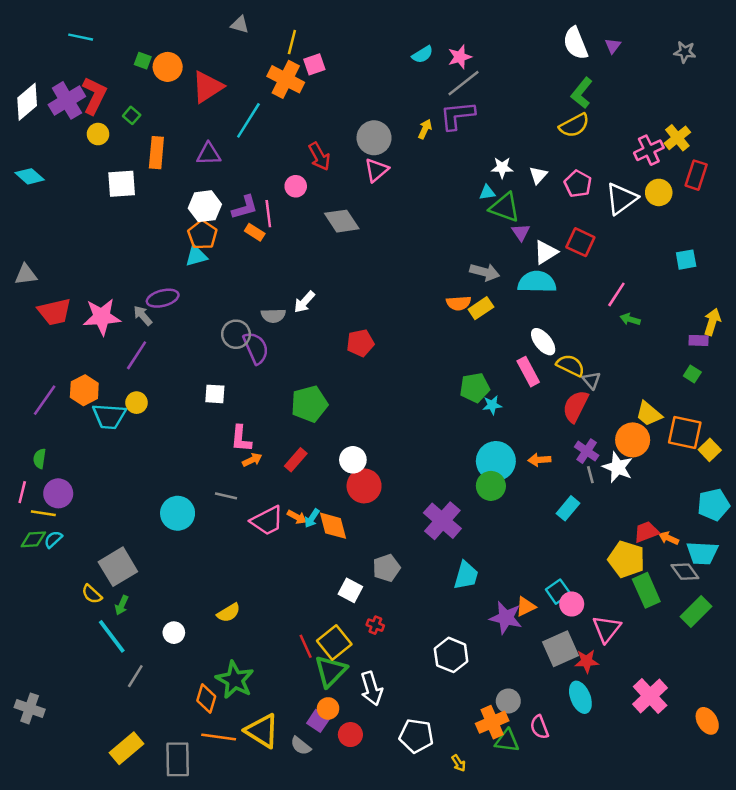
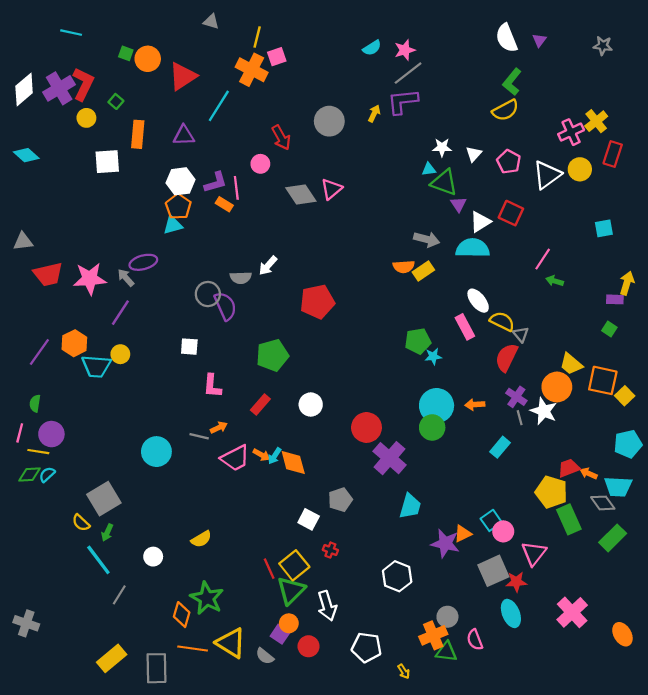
pink triangle: (377, 170) -> (331, 189), moved
red pentagon: (360, 343) -> (317, 302), size x1.4
orange arrow: (252, 460) -> (219, 427), moved
red circle: (364, 486) -> (366, 427), moved

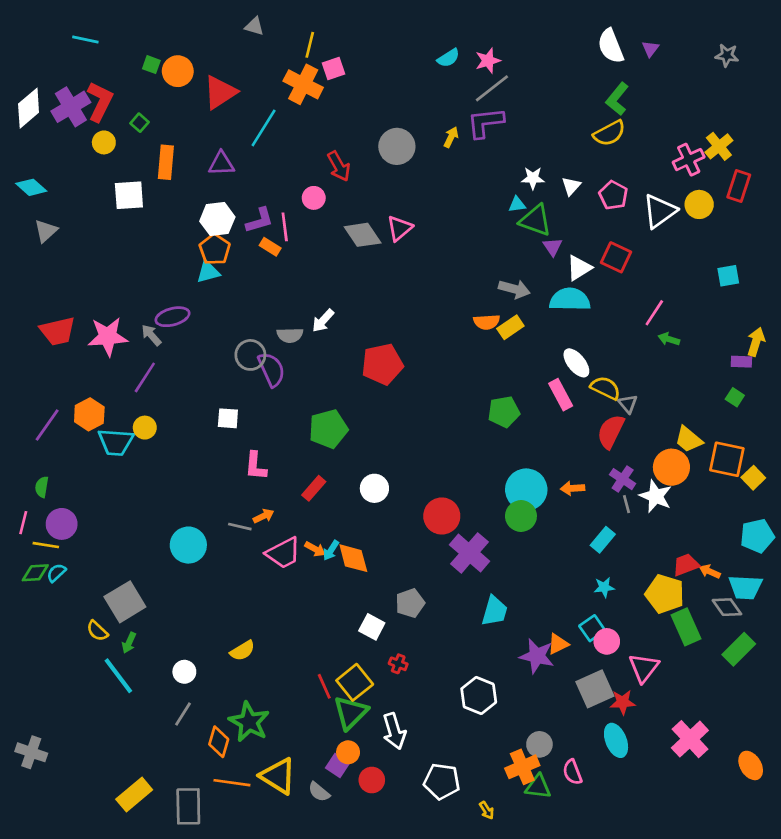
gray triangle: (23, 242) -> (46, 231), moved, turned -35
cyan star: (433, 356) -> (604, 587), moved
gray line: (119, 595) -> (183, 714), moved

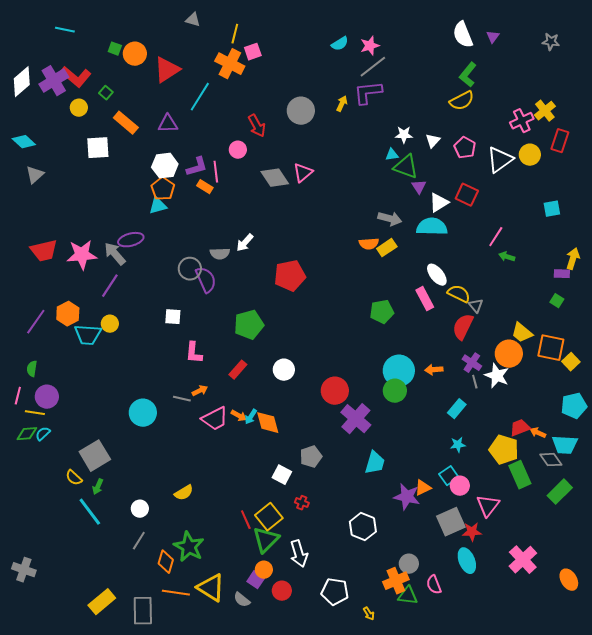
red L-shape: (100, 102) -> (76, 77), turned 104
orange rectangle: (166, 162) -> (126, 123), turned -55
gray arrow: (151, 335) -> (115, 254), size x1.4

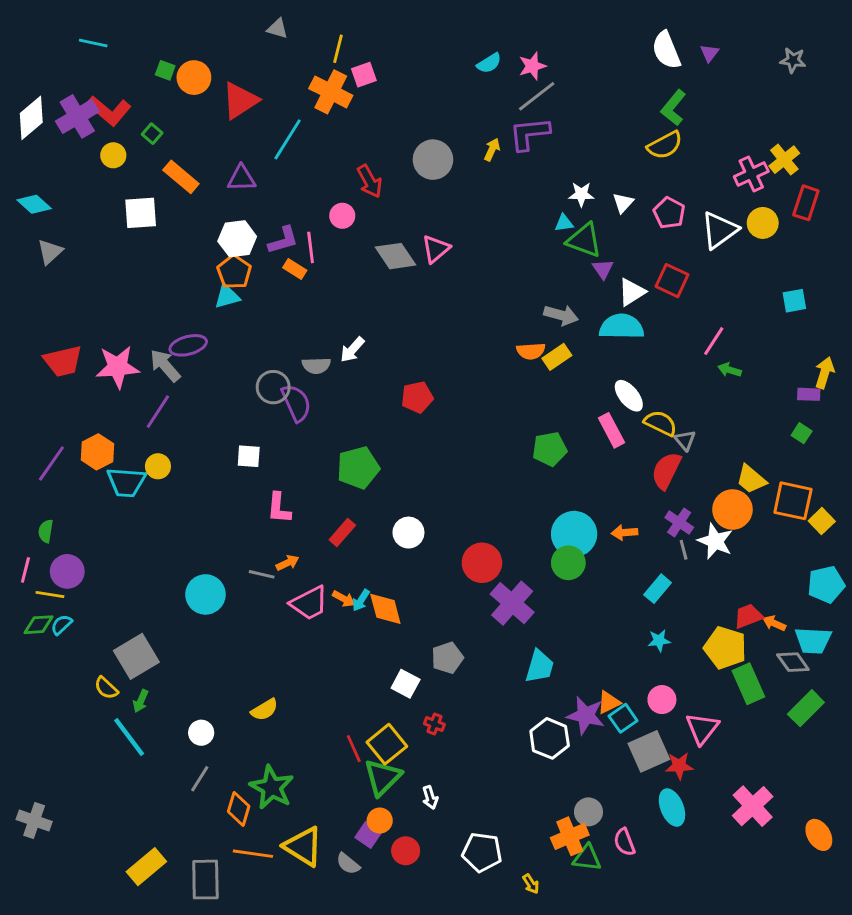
red pentagon: (290, 276) -> (417, 397), size x0.7
cyan square: (449, 476) -> (623, 718), moved
white hexagon: (363, 527) -> (550, 738), moved
white arrow: (299, 554) -> (430, 797), size x0.6

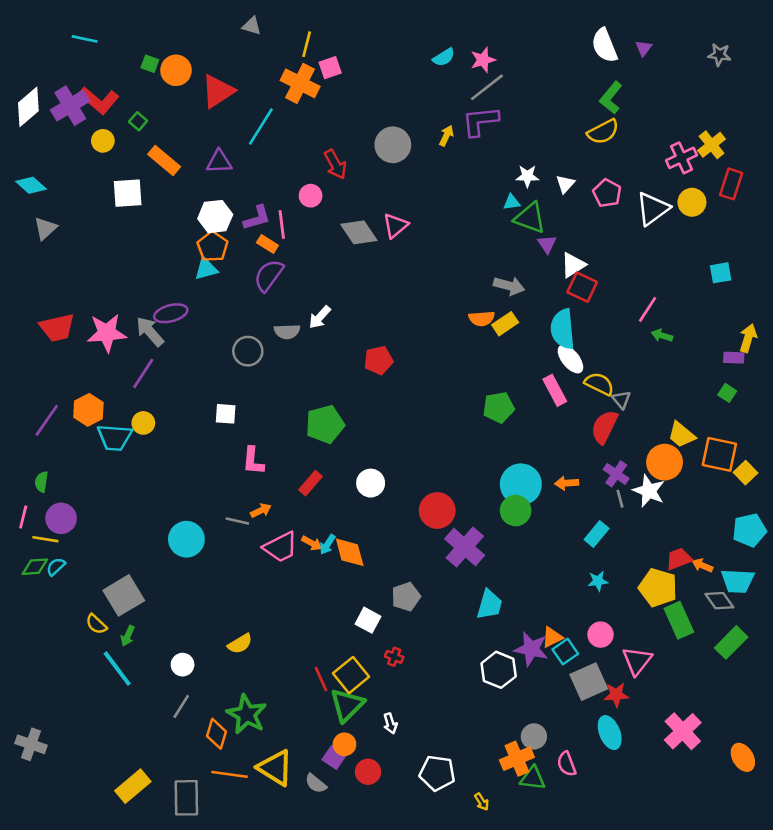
red square: (672, 281) -> (582, 287), moved
cyan semicircle: (622, 327) -> (563, 329), moved, turned -96
purple semicircle: (296, 403) -> (269, 275), moved, turned -120

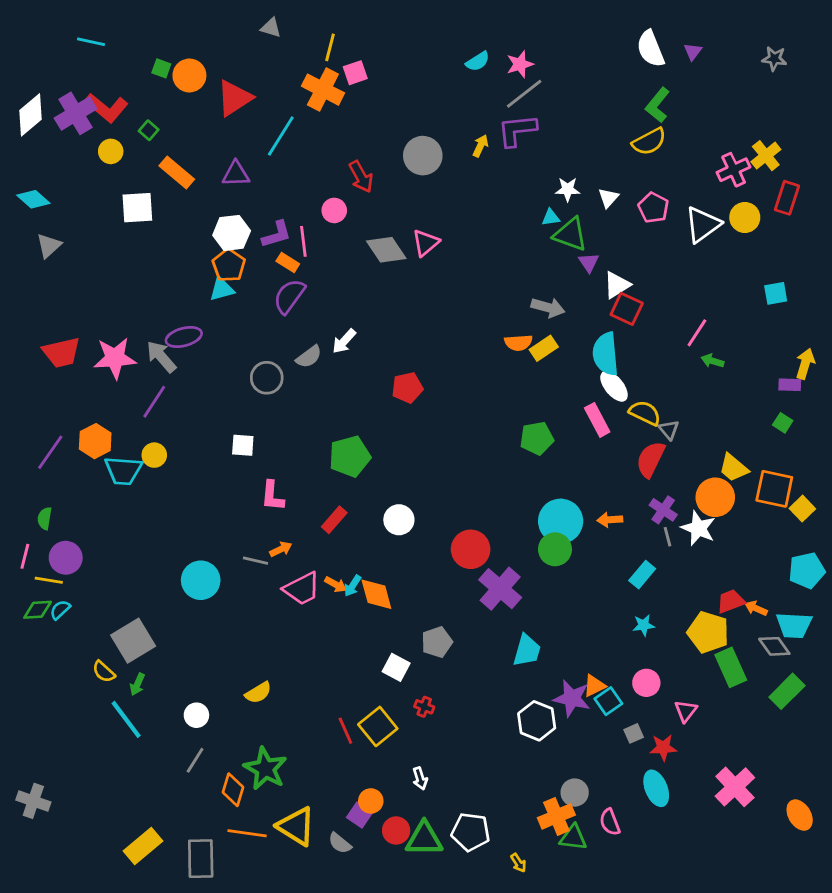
gray semicircle: (287, 332) -> (309, 357), turned -35
pink triangle: (637, 661) -> (686, 711), size x0.7
gray square: (589, 682) -> (634, 733), size x0.5
green triangle: (347, 705) -> (424, 839), moved, turned 45

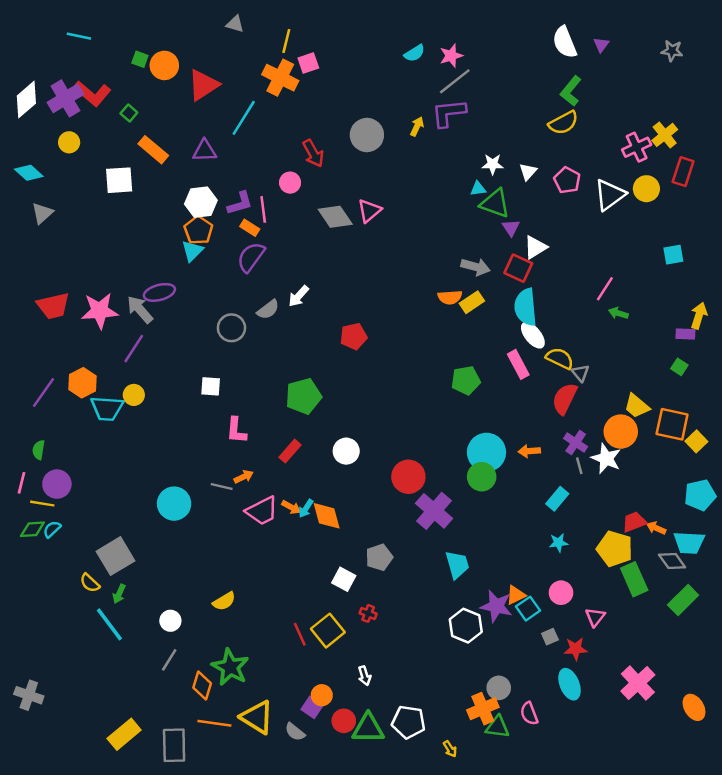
yellow circle: (111, 151) -> (69, 142), moved
cyan triangle: (222, 289) -> (192, 251), turned -30
red square: (627, 309) -> (518, 268), moved
cyan trapezoid: (527, 651) -> (457, 565), turned -32

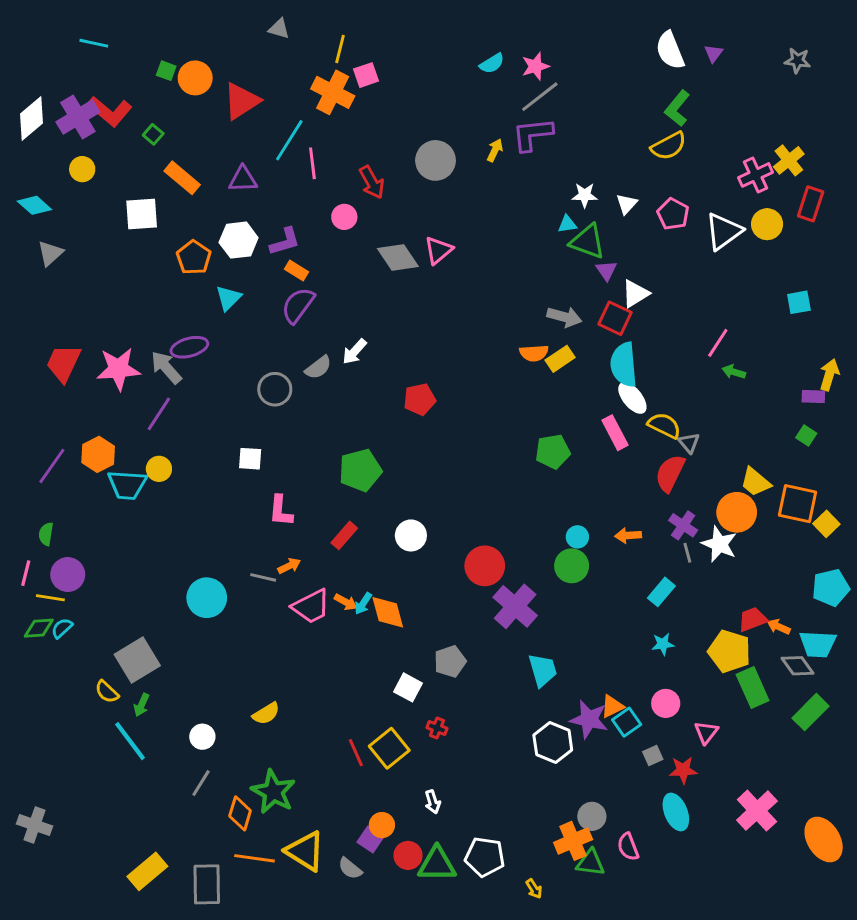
pink line: (263, 209) -> (312, 163), moved
orange pentagon: (198, 230) -> (194, 257), moved
red trapezoid: (53, 306) -> (63, 363), turned 128
cyan circle: (487, 452) -> (577, 537), size x0.5
orange ellipse: (694, 707) -> (824, 840), size x1.4

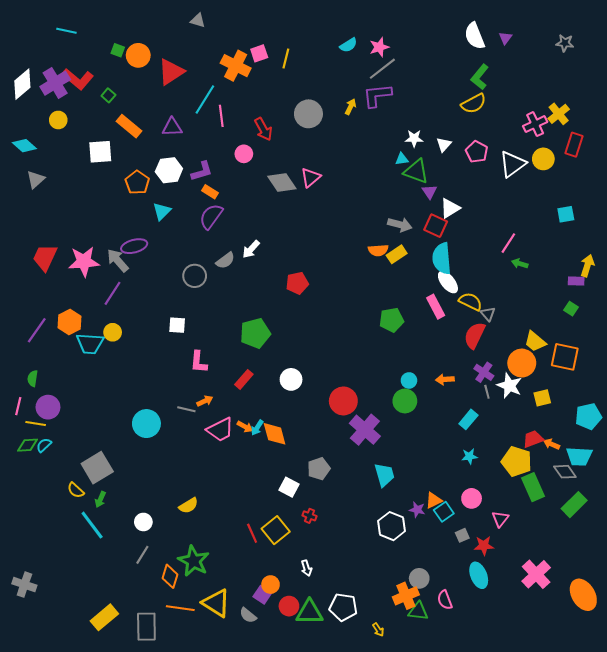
yellow line: (340, 49) -> (286, 58), moved
yellow square: (826, 524) -> (542, 398), moved, turned 30
purple star: (589, 719) -> (417, 510), size x0.6

